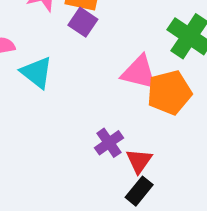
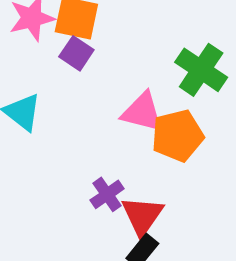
red triangle: (139, 161) -> (142, 216), size x1.4

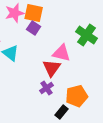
orange pentagon: (178, 136) -> (77, 96), moved
red triangle: (142, 216) -> (52, 68), moved

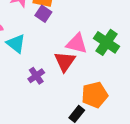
green cross: (87, 35) -> (107, 42), moved
purple cross: (47, 88) -> (36, 76), moved

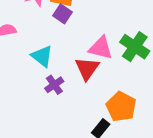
cyan triangle: (16, 44) -> (42, 56), moved
orange pentagon: (95, 95) -> (121, 107), turned -30

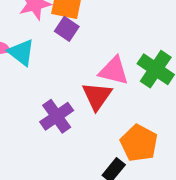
cyan triangle: (42, 56) -> (21, 52), moved
purple cross: (54, 85) -> (57, 116), size x1.4

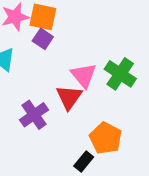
pink triangle: (114, 71) -> (84, 75), turned 36

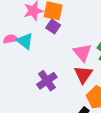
red triangle: (69, 97) -> (83, 74), moved

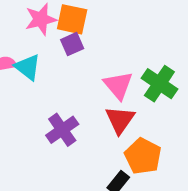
purple square: (53, 26) -> (72, 44), turned 32

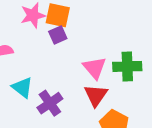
cyan triangle: (28, 67) -> (22, 87), moved
green cross: (159, 84) -> (127, 66), turned -36

